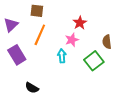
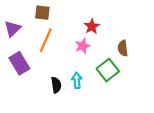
cyan arrow: (62, 56) -> (77, 80), moved
black semicircle: (32, 88) -> (56, 85), moved, turned -128

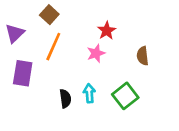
brown square: (42, 13) -> (49, 15), turned 35
purple rectangle: (19, 63) -> (23, 73), turned 40
green square: (108, 70) -> (125, 96), moved

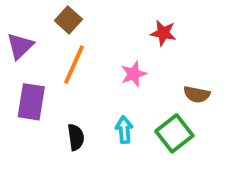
red star: (107, 31) -> (163, 33), moved, turned -30
brown semicircle: (143, 56) -> (197, 94), moved, turned -72
black semicircle: (65, 99) -> (76, 137), moved

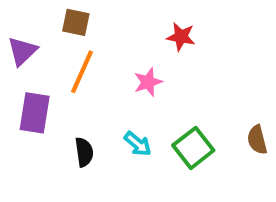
brown square: (68, 20) -> (76, 22), turned -30
brown semicircle: (197, 94) -> (257, 140), moved, turned 65
cyan arrow: (124, 130) -> (138, 144), turned 135

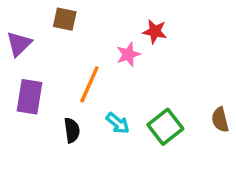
orange line: (82, 72) -> (89, 84), moved
pink star: (148, 82) -> (128, 54), moved

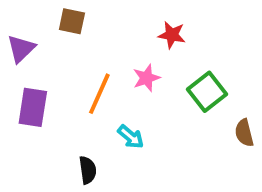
pink star: (128, 54) -> (146, 78), moved
green square: (165, 127) -> (207, 92), moved
black semicircle: (72, 130) -> (88, 170), moved

